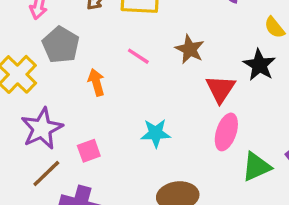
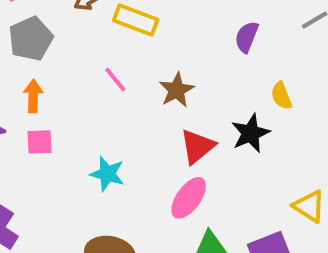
orange arrow: (96, 82) -> (33, 96), moved
pink square: (89, 151) -> (40, 142), moved

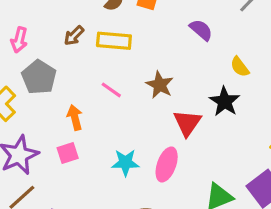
purple semicircle: (247, 37) -> (201, 30), turned 125
orange arrow: (33, 96) -> (75, 118), moved
pink ellipse: (189, 198) -> (167, 164), moved

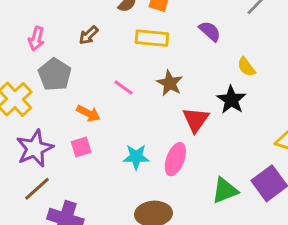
yellow rectangle: (114, 41) -> (152, 38), moved
orange arrow: (75, 118) -> (88, 113), turned 130

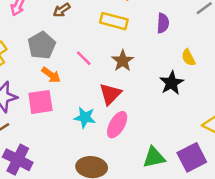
purple semicircle: (210, 31) -> (163, 23), turned 42
gray pentagon: (55, 74) -> (42, 45), moved
red triangle: (196, 120) -> (110, 94), moved
pink square: (81, 147) -> (40, 102), size x1.5

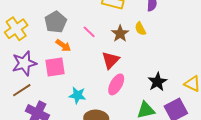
yellow semicircle: (188, 58) -> (140, 29), moved
black star: (172, 83) -> (157, 82), moved
cyan star: (85, 117) -> (78, 95), moved

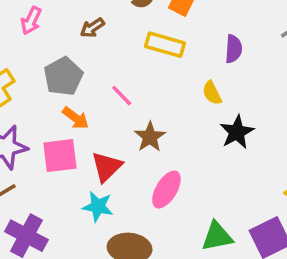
brown star: (120, 34) -> (150, 137), moved
red triangle: (111, 60) -> (107, 167), moved
black star: (157, 82) -> (237, 132), moved

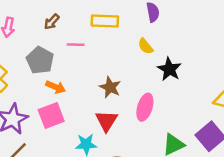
pink line: (122, 96) -> (76, 45), moved, turned -30
red triangle: (107, 167) -> (106, 121), moved
pink ellipse: (166, 190) -> (145, 107), moved

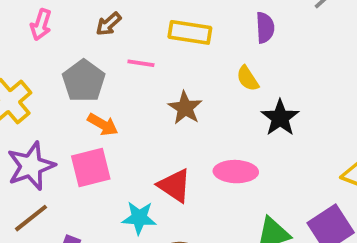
brown star: (110, 87) -> (185, 108), moved
pink ellipse: (145, 107) -> (236, 172), turned 68
red triangle: (106, 121) -> (175, 186), turned -35

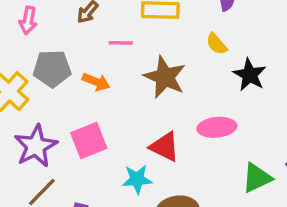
gray pentagon: (84, 81) -> (52, 69), moved, turned -30
brown star: (185, 108) -> (165, 77), size x1.4
orange arrow: (103, 125) -> (96, 82), moved

